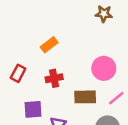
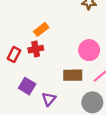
red cross: (54, 78) -> (36, 49), moved
purple square: (33, 109) -> (27, 86), turned 35

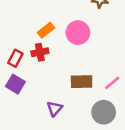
pink circle: (89, 50) -> (78, 33), moved
purple square: (27, 86) -> (15, 84), moved

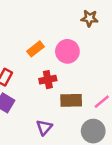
red cross: (40, 52) -> (48, 80), moved

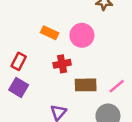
orange rectangle: (36, 49) -> (50, 33), turned 63

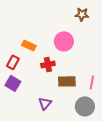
orange rectangle: (50, 33) -> (29, 45), moved
pink line: (117, 86) -> (92, 82), turned -40

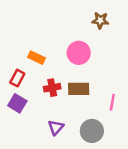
red cross: (48, 64) -> (52, 88), moved
brown rectangle: (67, 81) -> (79, 89), moved
gray circle: (85, 106) -> (92, 131), moved

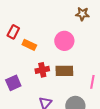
red rectangle: (17, 78) -> (13, 32), moved
purple square: (17, 103) -> (13, 83), turned 35

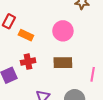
red cross: (42, 70) -> (28, 62), moved

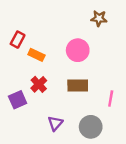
red cross: (28, 62) -> (39, 84), turned -32

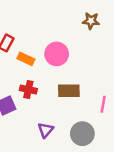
pink circle: (78, 50) -> (57, 54), moved
red cross: (39, 84) -> (28, 90), turned -35

